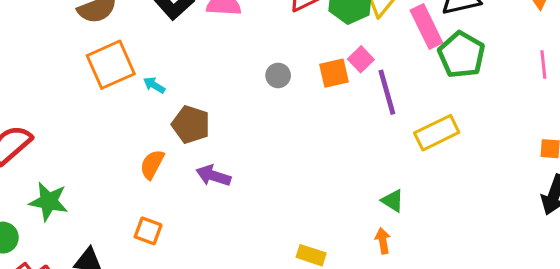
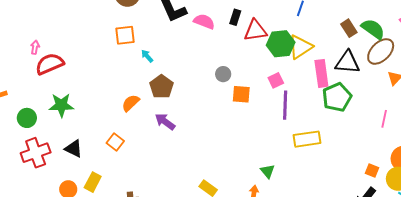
orange square: (111, 65) -> (125, 35), size x0.7
orange square: (334, 73) -> (241, 94), moved
green star: (49, 201) -> (61, 105), turned -30

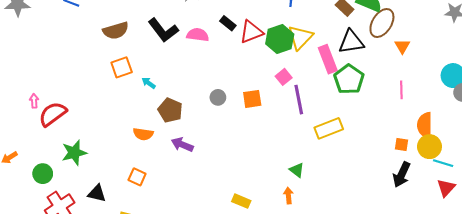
black rectangle: (235, 17) -> (228, 23), turned -56
gray circle: (223, 74) -> (218, 97), moved
orange semicircle: (130, 103) -> (143, 134), turned -114

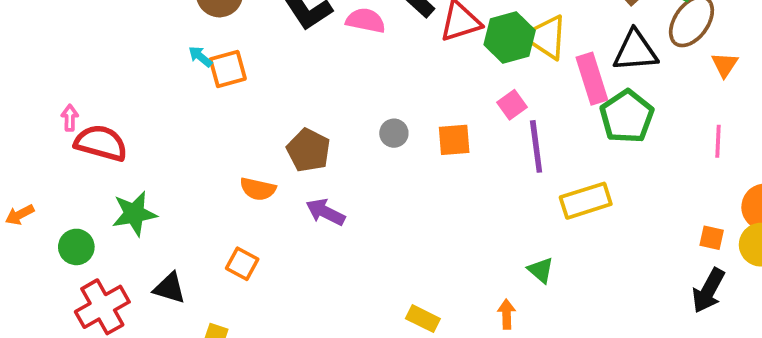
yellow triangle: (300, 37) -> (546, 37), turned -44
cyan arrow: (149, 83) -> (200, 57), moved
red semicircle: (53, 114) -> (101, 143), turned 48
green triangle: (297, 170) -> (541, 270), moved

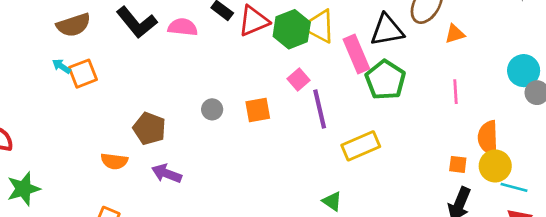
orange triangle: (725, 65) -> (455, 34), turned 45

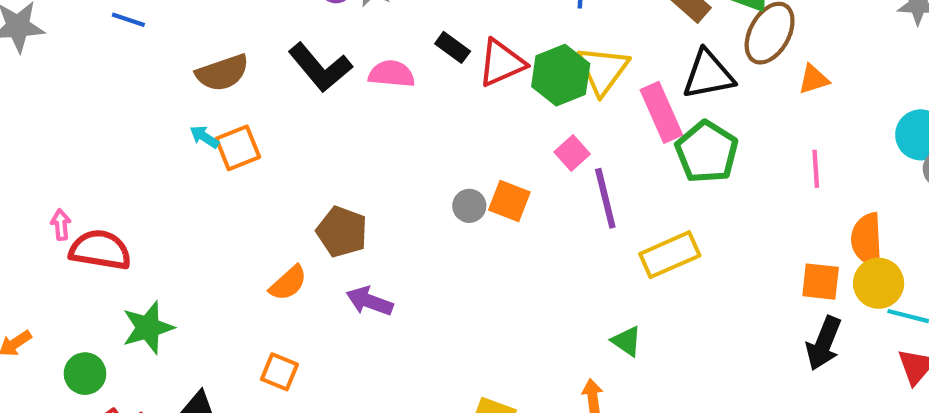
yellow triangle: (319, 26) -> (603, 70), turned 39
gray circle: (212, 109) -> (469, 206), moved
orange square: (258, 110) -> (509, 201), turned 32
orange semicircle: (114, 161) -> (288, 283), turned -48
orange square: (458, 164) -> (821, 282), size x1.4

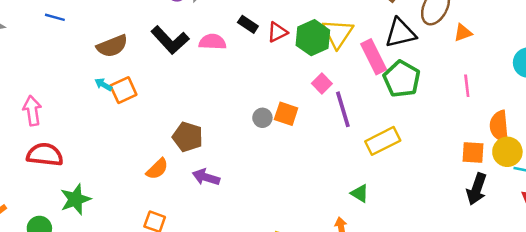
red triangle: (501, 63) -> (277, 32), size x0.7
pink arrow: (61, 225) -> (32, 111), moved, size x1.6

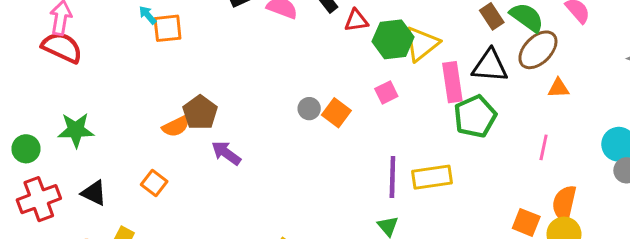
purple line: (343, 109) -> (392, 177), moved
brown pentagon: (188, 137) -> (200, 112), moved
red semicircle: (45, 155) -> (62, 47), moved

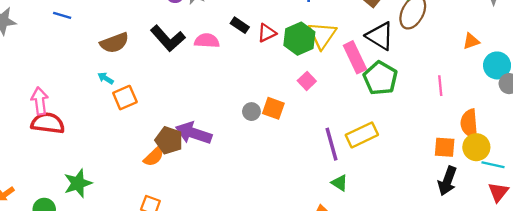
orange square: (168, 28) -> (125, 98), moved
black triangle: (490, 66) -> (380, 36), turned 44
orange triangle: (558, 88) -> (471, 41), moved
purple arrow: (226, 153) -> (194, 133), moved, size x1.4

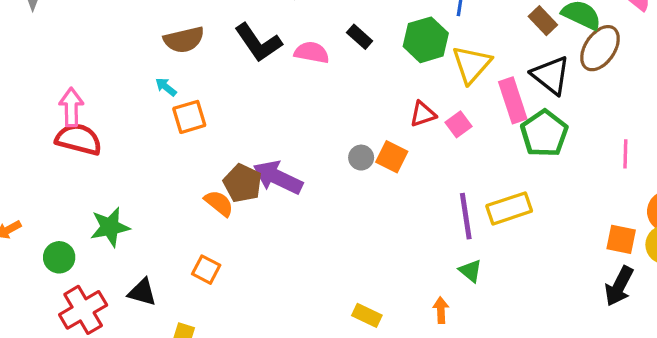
red triangle: (267, 33) -> (423, 114), moved
green hexagon: (299, 39) -> (426, 40), moved
pink square: (307, 81) -> (459, 124), moved
orange semicircle: (154, 157) -> (219, 203), turned -105

